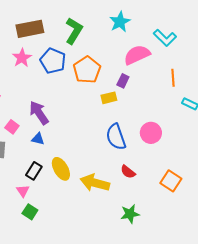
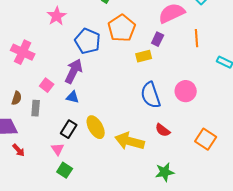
blue pentagon: (53, 61) -> (88, 41), moved
orange line: (173, 78) -> (197, 38), moved
purple arrow: (39, 113) -> (74, 71), turned 60

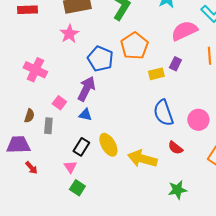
purple rectangle: (158, 39) -> (175, 64), moved
pink circle: (186, 91) -> (198, 120), moved

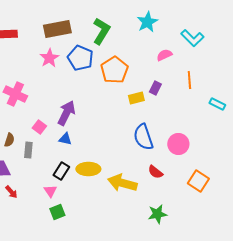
pink semicircle: (184, 31) -> (164, 55), size x0.6
blue pentagon: (100, 59) -> (80, 58), moved
yellow ellipse: (108, 145) -> (88, 169), turned -60
green square: (77, 188) -> (57, 212), turned 35

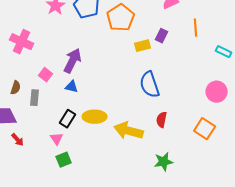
pink circle: (178, 144) -> (217, 92), moved
red semicircle: (155, 172) -> (162, 120), turned 63

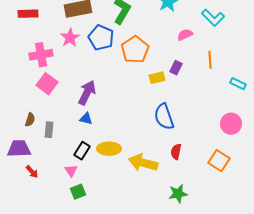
pink cross: (22, 42) -> (41, 55), moved, turned -35
pink square: (46, 75) -> (47, 84), moved, size x1.5

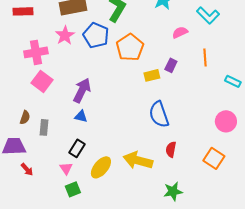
yellow ellipse: (109, 149) -> (101, 167), moved, turned -50

